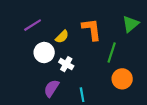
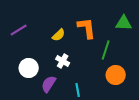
green triangle: (131, 24) -> (124, 23), turned 42
purple line: (33, 25) -> (19, 30), moved
white circle: (44, 52) -> (29, 68), moved

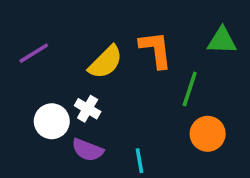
yellow semicircle: (59, 35) -> (106, 62), size x1.5
white cross: (63, 61) -> (88, 109), moved
purple semicircle: (49, 84) -> (88, 150), turned -102

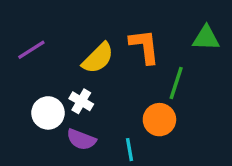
orange circle: (208, 134) -> (159, 120), moved

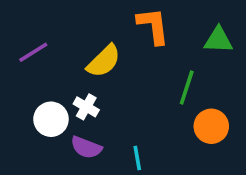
orange L-shape: (144, 46) -> (153, 26), moved
orange circle: (159, 120) -> (211, 126), moved

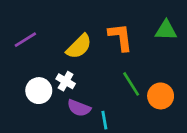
orange L-shape: (153, 26) -> (120, 37), moved
green line: (187, 88) -> (131, 84), moved, turned -50
purple semicircle: (86, 147) -> (79, 108), moved

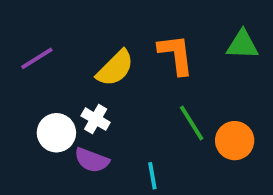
purple semicircle: (79, 108) -> (92, 160), moved

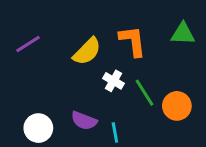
white cross: (96, 119) -> (113, 81), moved
white circle: (56, 133) -> (38, 128), moved
purple semicircle: (92, 160) -> (84, 121), moved

